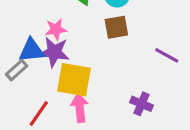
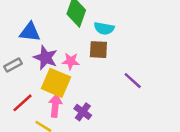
pink star: (56, 29) -> (71, 61), moved
blue triangle: (31, 50) -> (30, 32), moved
purple cross: (142, 104) -> (83, 112), moved

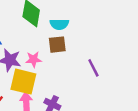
purple line: (133, 81) -> (93, 68), turned 30

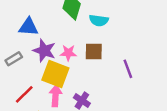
brown square: (57, 45) -> (94, 52), moved

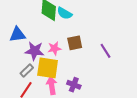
cyan semicircle: (99, 20) -> (65, 13), moved, turned 35
gray rectangle: (14, 59) -> (27, 70), moved

